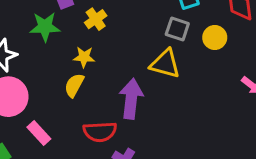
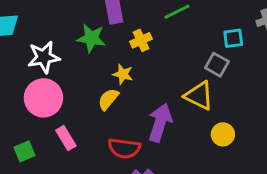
yellow circle: (215, 38) -> (223, 134), moved

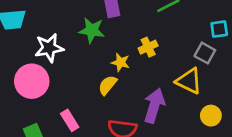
yellow cross: (141, 40) -> (148, 47), moved
pink circle: (43, 98) -> (32, 81), moved

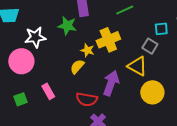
yellow cross: (148, 47) -> (108, 40), size x1.6
yellow circle: (211, 116) -> (152, 92), size x1.5

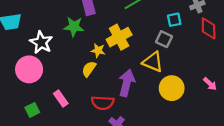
white star: (35, 37) -> (41, 42), turned -30

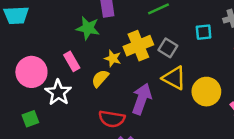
gray square: (164, 39) -> (168, 48), moved
white star: (41, 42) -> (58, 92), moved
yellow circle: (172, 88) -> (206, 92), moved
pink rectangle: (61, 98) -> (72, 61), moved

